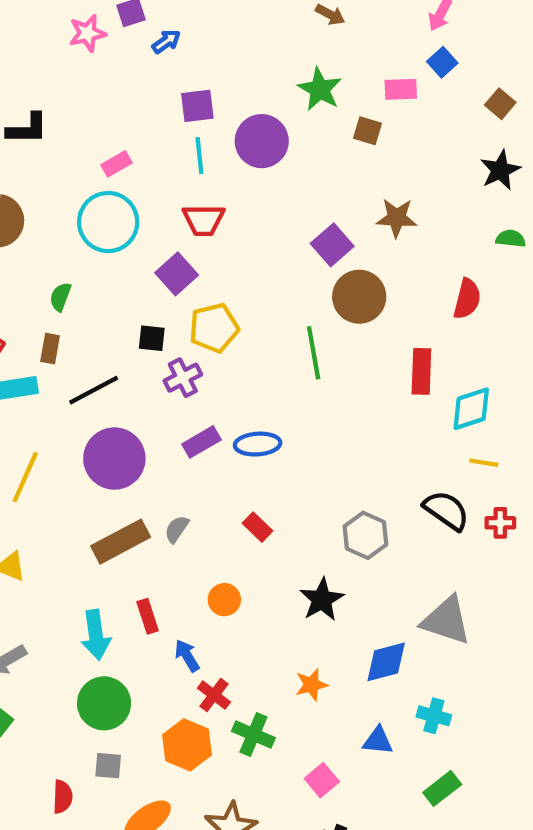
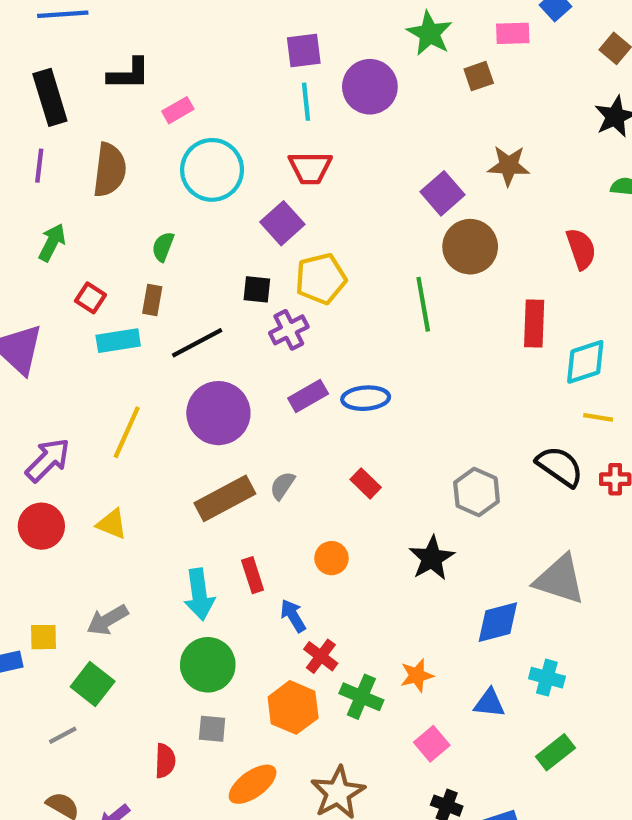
brown square: (367, 131) -> (479, 76), turned -36
pink rectangle: (116, 164) -> (178, 110), moved
red semicircle: (467, 299) -> (581, 249), turned -33
orange star: (311, 685) -> (417, 675), moved

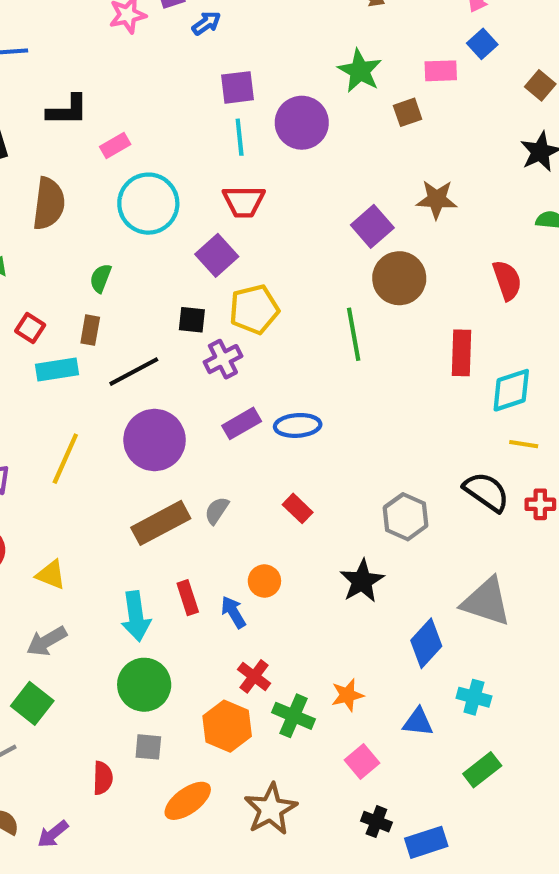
yellow triangle: (112, 524) -> (51, 575), moved
blue arrow: (293, 616) -> (233, 612), moved
blue diamond: (498, 622) -> (426, 643), turned -33

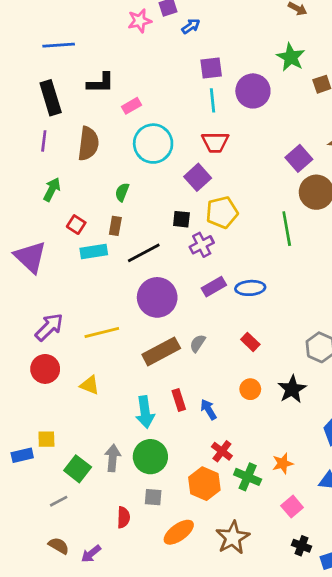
yellow line: (65, 459) -> (102, 333), moved, turned 52
orange circle: (264, 581) -> (250, 389), moved
gray arrow: (47, 641) -> (113, 458), moved, turned 125

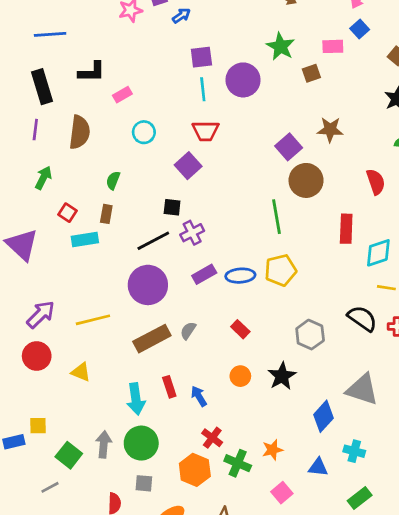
cyan circle: (153, 144) -> (144, 132), size x0.6
yellow pentagon: (222, 212) -> (281, 270), moved
black line: (144, 253) -> (153, 241), moved

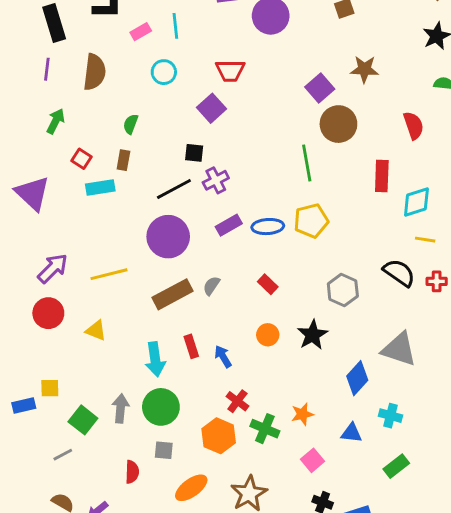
cyan line: (203, 89) -> (175, 26), moved

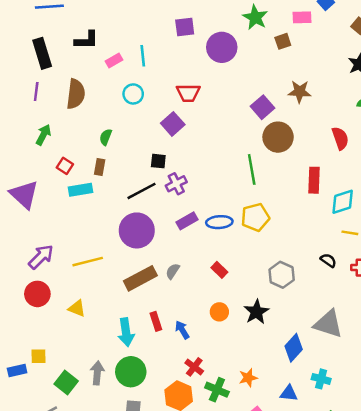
black semicircle: (399, 273) -> (328, 260), size x0.6

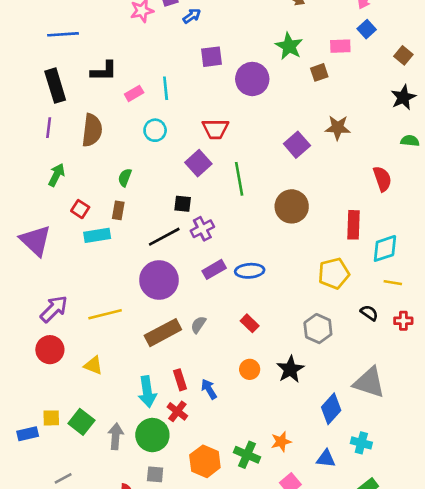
brown circle: (278, 137) -> (292, 206), moved
green line: (252, 169) -> (239, 179), moved
yellow pentagon: (255, 217) -> (334, 273), moved
red cross: (194, 367) -> (177, 411), moved
green square: (66, 382) -> (81, 422), moved

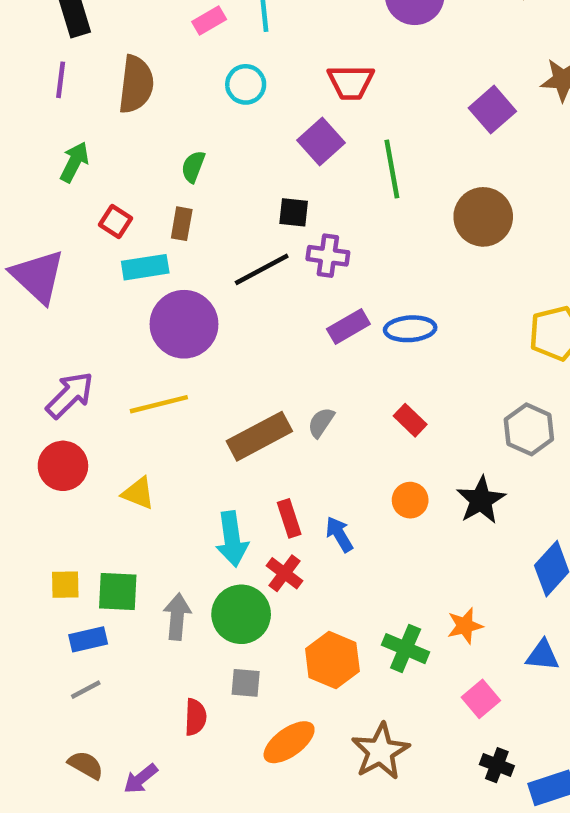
purple cross: (202, 229) -> (328, 256), turned 35
purple circle: (159, 280) -> (184, 324), moved
green square: (81, 422) -> (118, 591), turned -35
blue rectangle: (28, 434) -> (88, 639), moved

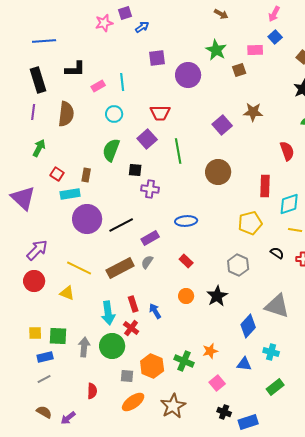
green semicircle: (193, 167) -> (111, 150), moved, size x1.6
black line: (262, 269) -> (121, 225), moved
purple rectangle: (348, 327) -> (150, 238), moved
yellow line: (159, 404) -> (79, 268), moved, turned 40
gray square: (246, 683) -> (127, 376), moved

